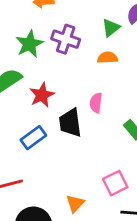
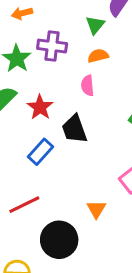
pink semicircle: (96, 103) -> (87, 86), moved

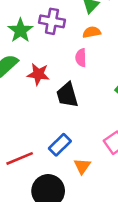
red star: (40, 107) -> (38, 74), turned -30
blue rectangle: (41, 152) -> (60, 145), moved

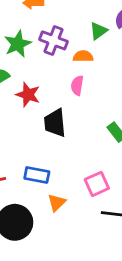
orange semicircle: (92, 32) -> (83, 56), moved
blue rectangle: (60, 145) -> (37, 175), turned 45

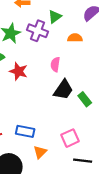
green triangle: (98, 31) -> (55, 17), moved
orange semicircle: (83, 56) -> (75, 38), moved
black trapezoid: (55, 123) -> (63, 90), moved, turned -140

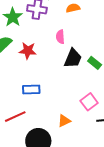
blue rectangle: (25, 131) -> (31, 89), moved
orange triangle: (40, 152) -> (64, 121), turned 32

